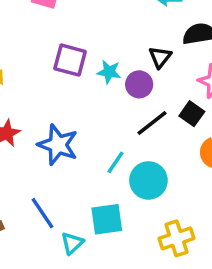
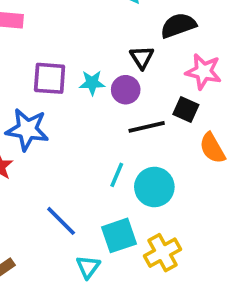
black line: (152, 123) -> (147, 127), turned 36
blue star: (58, 145) -> (27, 129), moved
blue line: (42, 213) -> (61, 221), moved
yellow cross: (176, 238) -> (163, 253), moved

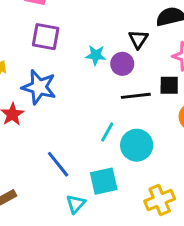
purple square: (50, 78) -> (46, 37), moved
black square: (186, 109) -> (169, 85), turned -30
yellow cross: (163, 253) -> (160, 200), moved

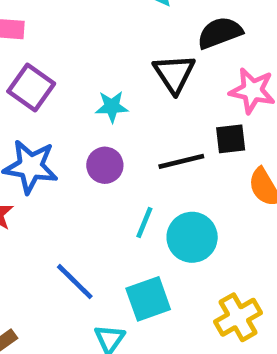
purple square: (46, 37) -> (31, 87), turned 32
black triangle: (138, 39) -> (174, 74), size x1.4
purple circle: (122, 64) -> (105, 165), moved

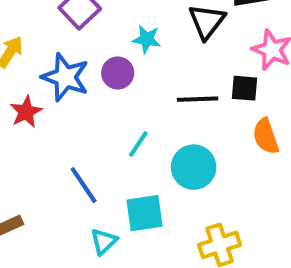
purple circle: (105, 165) -> (118, 73), moved
cyan line: (144, 223) -> (138, 144), moved

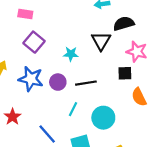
purple circle: (118, 73) -> (58, 82), moved
black line: (198, 99) -> (86, 83), moved
red star: (26, 112) -> (12, 117), moved

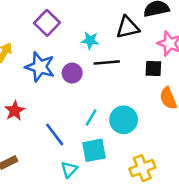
black triangle: (101, 41) -> (128, 27), turned 42
black line: (86, 83) -> (107, 62), moved
cyan line: (73, 109) -> (91, 117), moved

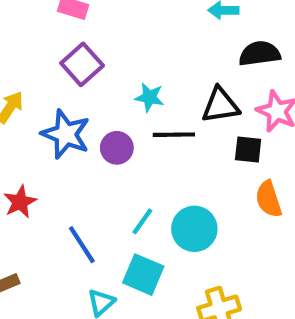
black triangle: (128, 27) -> (220, 105), moved
cyan square: (94, 150) -> (143, 275), turned 30

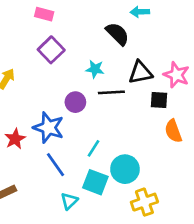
black semicircle: (260, 54) -> (117, 34), moved, turned 55
blue star: (66, 134) -> (49, 128), moved
cyan circle: (194, 229) -> (125, 169), moved

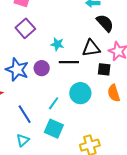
black semicircle: (117, 34) -> (105, 23), moved
blue star: (49, 128) -> (17, 70), moved
cyan circle: (125, 169) -> (80, 93), moved
cyan triangle: (69, 201) -> (23, 140), moved

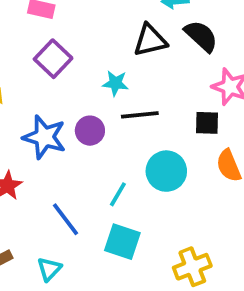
black triangle: (91, 48) -> (150, 40), moved
cyan triangle: (23, 140) -> (49, 269), moved

